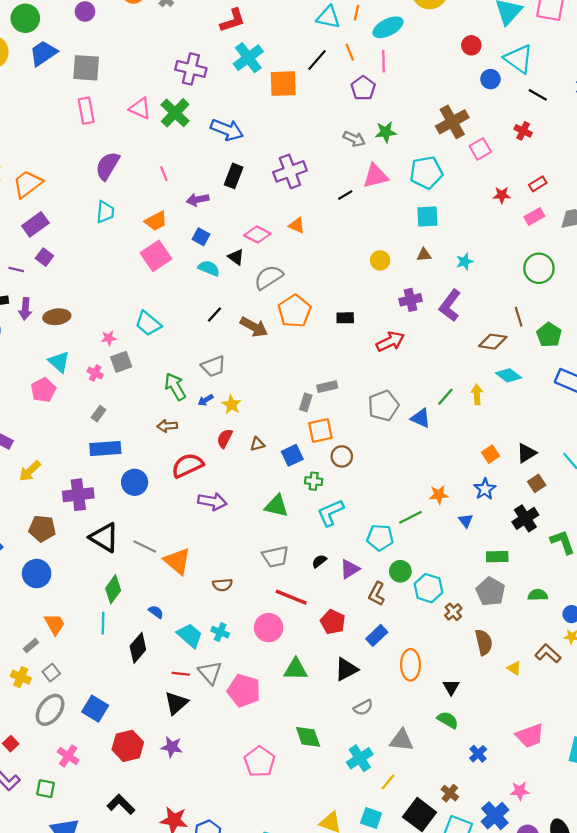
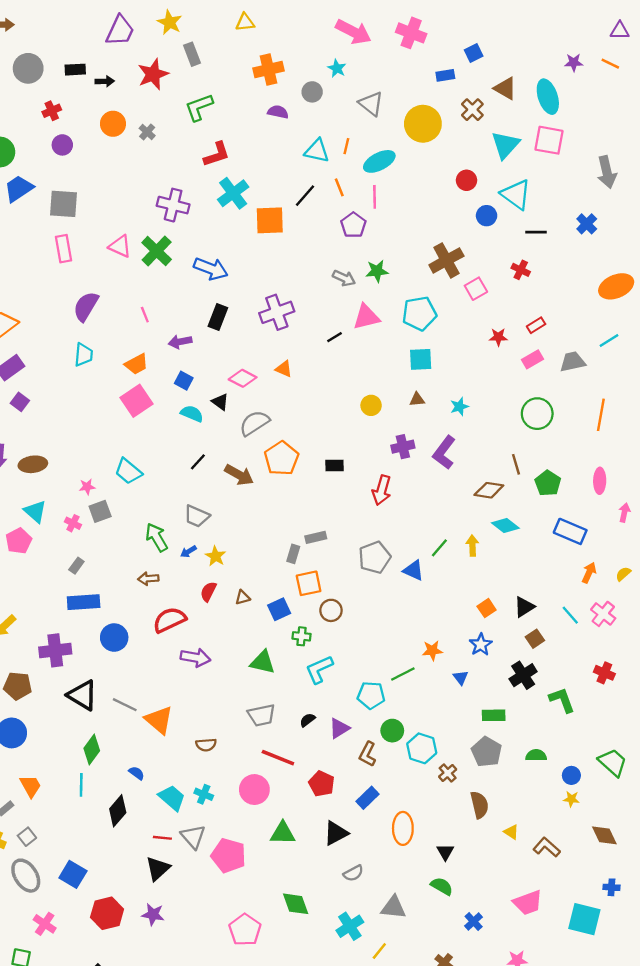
black line: (538, 95) -> (536, 232), turned -30
red arrow: (390, 342) -> (382, 490), turned 132
gray trapezoid: (213, 366) -> (197, 516), turned 45
brown L-shape: (548, 653) -> (547, 847), moved
gray ellipse: (50, 710) -> (26, 876), turned -68

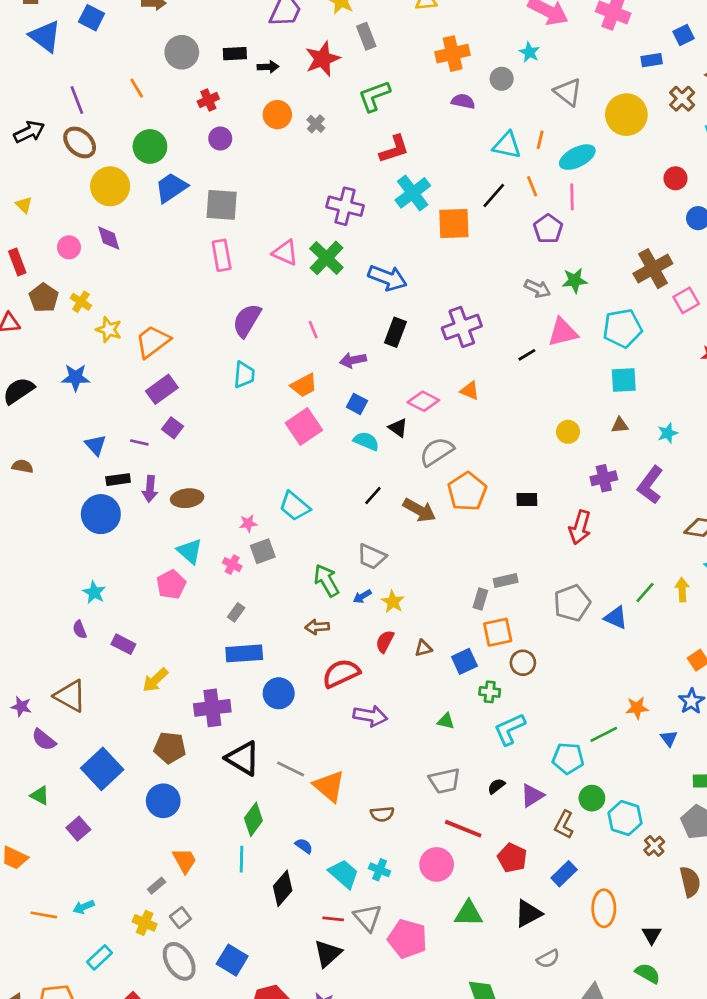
green triangle: (263, 662) -> (446, 721), size x0.6

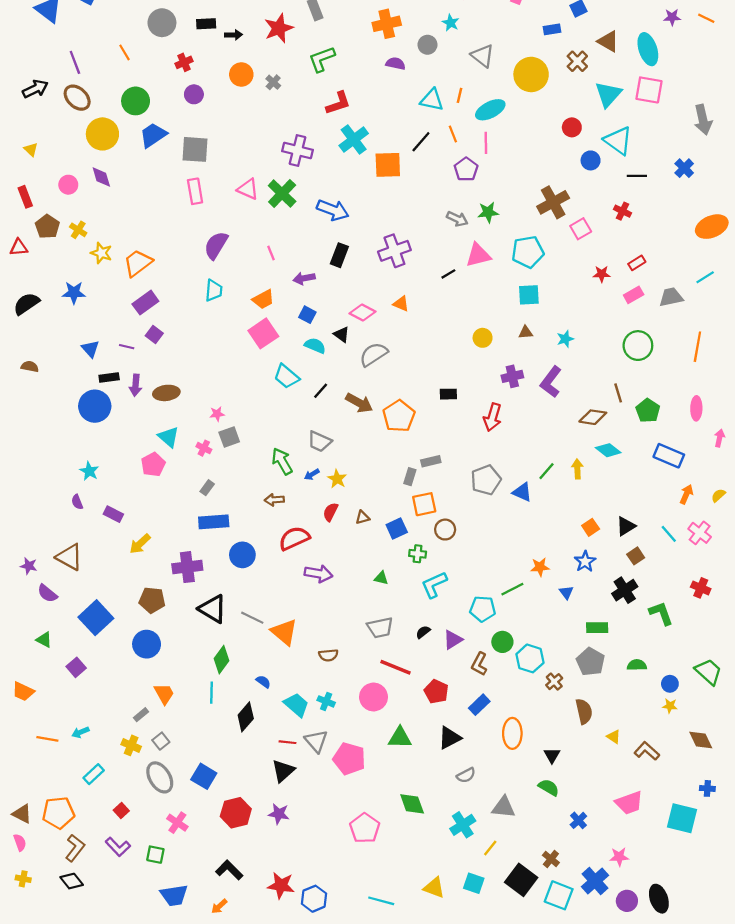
orange pentagon: (467, 492) -> (399, 416), moved
cyan trapezoid: (295, 506) -> (286, 376), moved

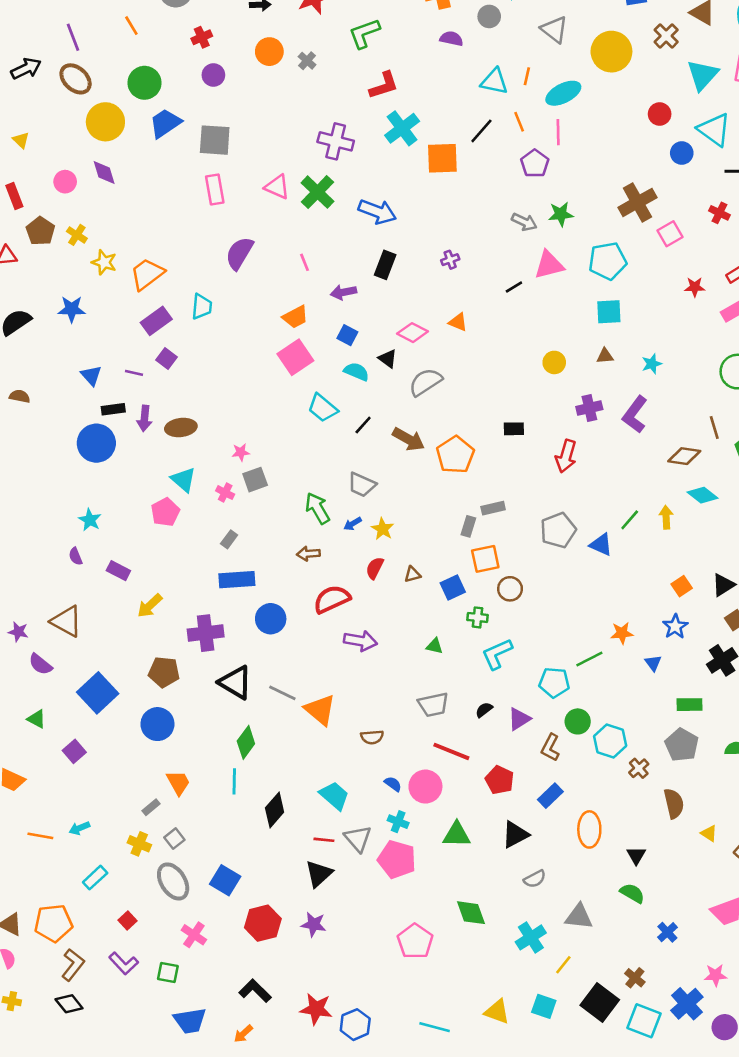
purple cross: (394, 251) -> (450, 260), size x0.5
cyan trapezoid: (214, 290) -> (202, 307), moved
blue semicircle: (263, 682) -> (393, 784), moved
cyan cross: (326, 701) -> (398, 822), moved

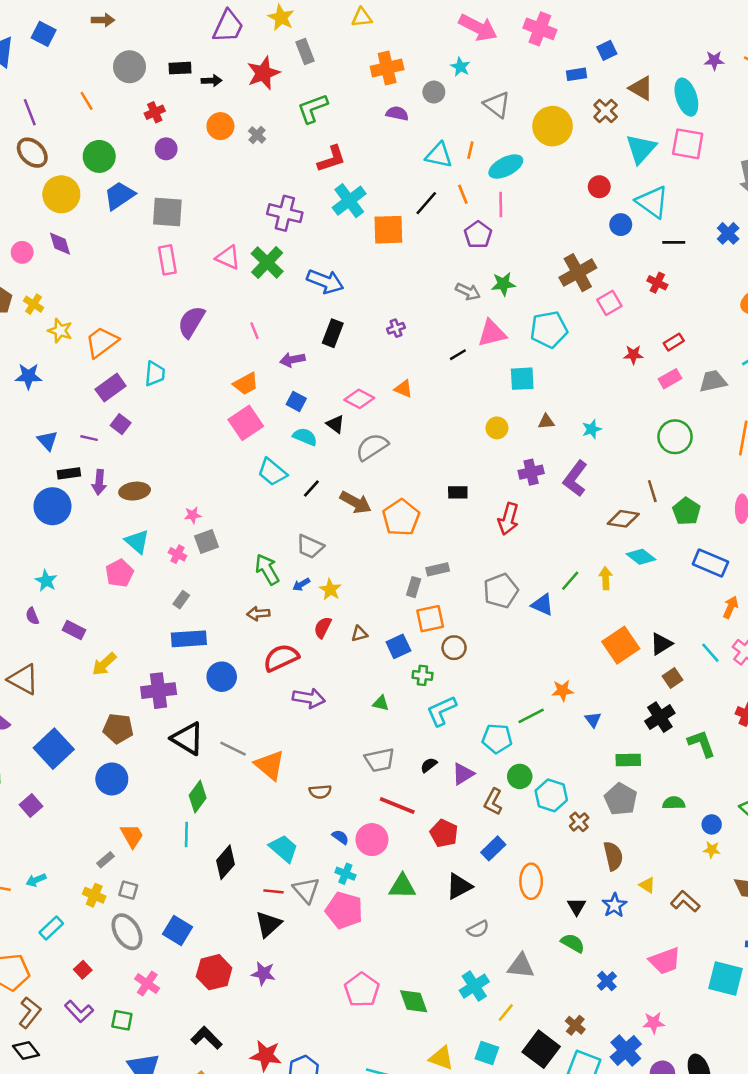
cyan square: (609, 312) -> (522, 379), moved
orange square: (682, 586) -> (621, 645), size x1.8
blue star: (675, 627) -> (614, 905), moved
gray square: (174, 839) -> (128, 890), turned -36
green diamond: (471, 913) -> (414, 1001), moved

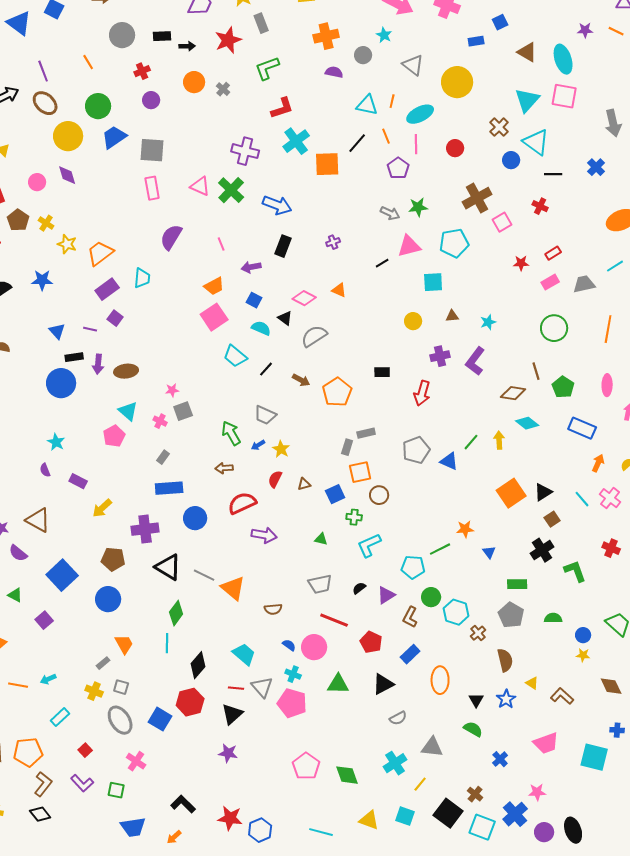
brown cross: (606, 111) -> (499, 127), moved
red circle: (599, 187) -> (455, 148), moved
brown arrow: (356, 502) -> (301, 380), size x0.7
red hexagon: (214, 972) -> (190, 702), moved

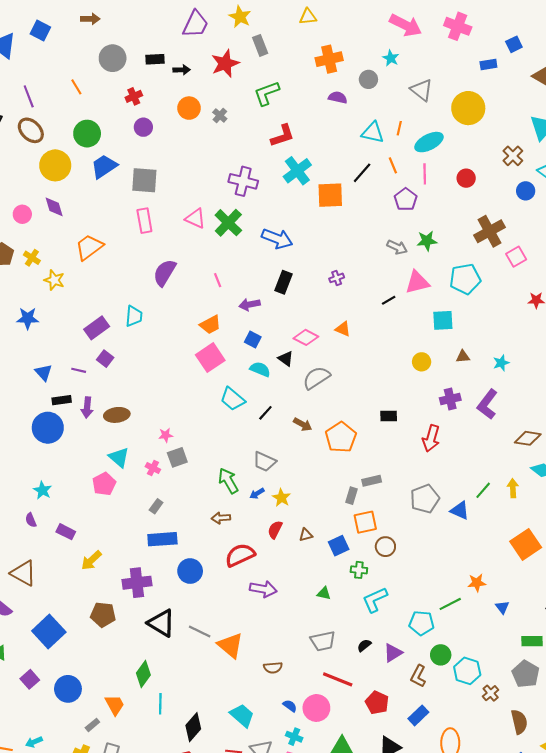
orange trapezoid: (100, 253) -> (89, 247), moved
blue circle: (108, 599) -> (68, 689), moved
green diamond: (176, 613) -> (143, 674), moved

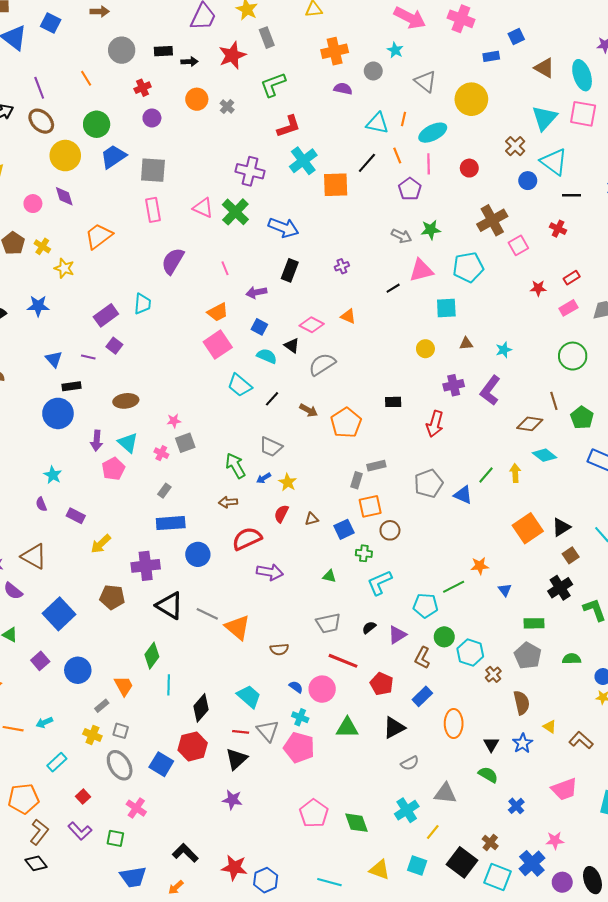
purple arrow: (87, 407) -> (97, 441), moved

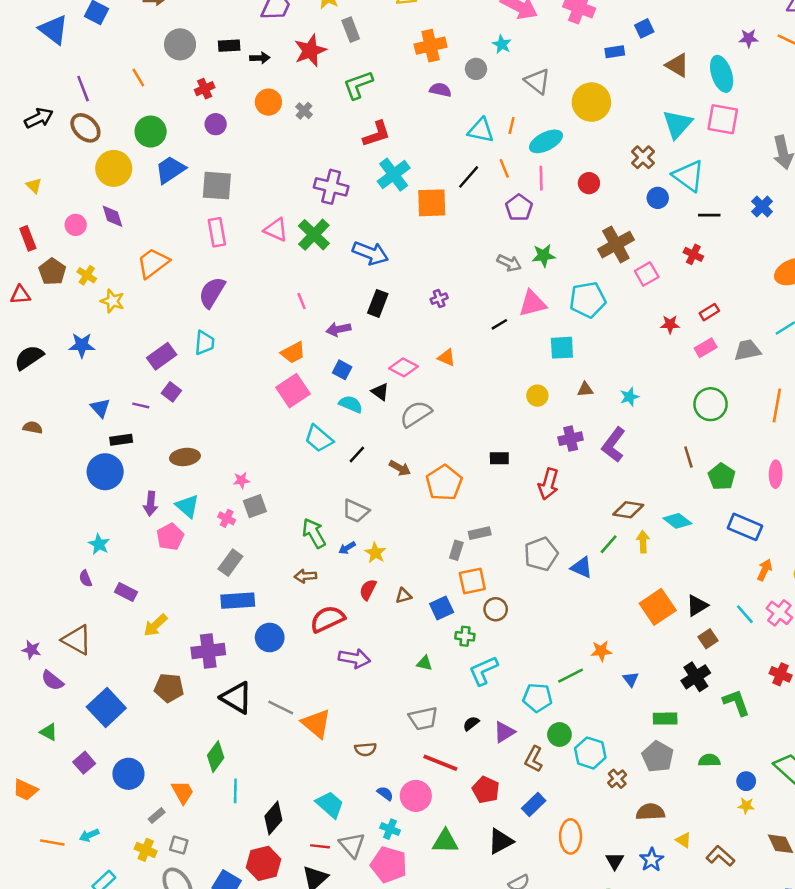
purple semicircle: (173, 261) -> (212, 292), moved
brown diamond: (530, 424) -> (628, 510), moved
gray rectangle: (164, 491) -> (230, 563), size x1.5
brown semicircle: (521, 703) -> (650, 812), turned -80

